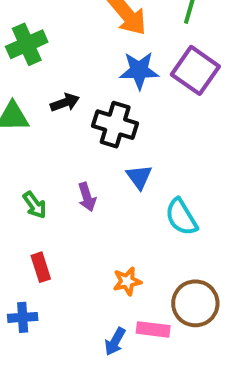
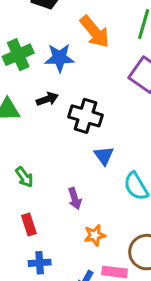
blue star: (139, 70) -> (59, 58), moved
purple arrow: (87, 197) -> (75, 199), moved
blue cross: (23, 317) -> (40, 263), moved

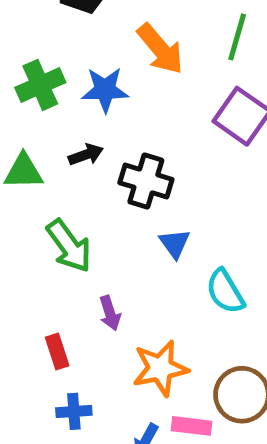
green arrow: (24, 177) -> (69, 246), moved, size x1.6
purple arrow: (75, 199) -> (110, 313), moved
orange star: (95, 235) -> (160, 368), size x1.6

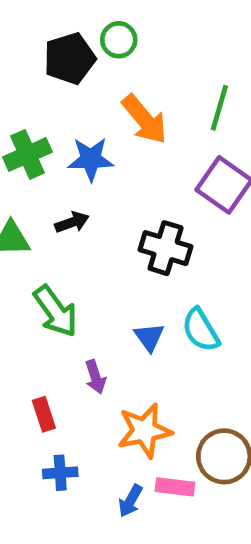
black cross: (146, 181) -> (166, 248), moved
blue triangle: (175, 243) -> (149, 337), moved
cyan semicircle: (225, 291) -> (201, 330), moved

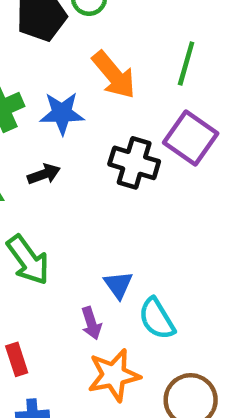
black cross: (166, 248) -> (134, 163), moved
cyan semicircle: (201, 330) -> (157, 319), moved
purple arrow: (95, 377) -> (91, 323), moved

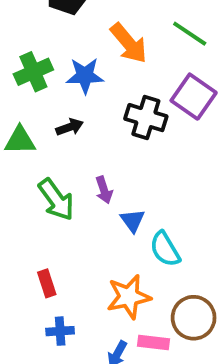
green line: (186, 64) -> (190, 34), turned -72
purple arrow: (91, 323) -> (104, 190), moved

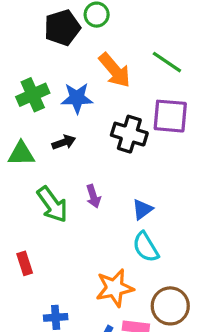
purple square: (194, 97) -> (170, 116), turned -30
blue triangle: (133, 220) -> (142, 209), moved, turned 30
red rectangle: (47, 283) -> (25, 263), moved

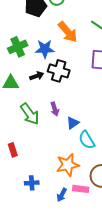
black cross: (129, 134) -> (59, 71), moved
blue triangle: (142, 209) -> (73, 123), moved

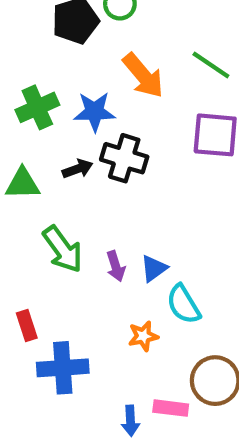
purple arrow: (55, 109) -> (116, 266), moved
orange star: (68, 165) -> (143, 336), moved, size x0.6
blue cross: (32, 183) -> (63, 368), moved, size x1.6
blue arrow: (62, 195) -> (130, 421), turned -32

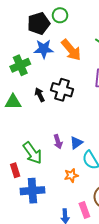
blue star: (94, 112) -> (44, 49), moved
black arrow: (78, 169) -> (40, 95), turned -96
green arrow: (63, 249) -> (32, 153), moved
pink rectangle: (171, 408) -> (84, 210), turned 63

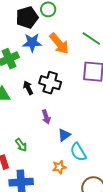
purple arrow: (58, 142) -> (46, 117), moved
green arrow: (32, 153) -> (21, 145), size x0.6

